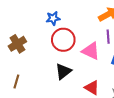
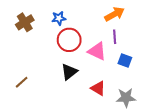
brown cross: (17, 44) -> (25, 22), moved
brown line: (16, 82) -> (22, 82), turned 32

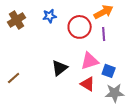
red circle: (69, 40) -> (80, 27), moved
pink triangle: (97, 51) -> (90, 61), moved, turned -42
blue square: (125, 60) -> (109, 71), moved

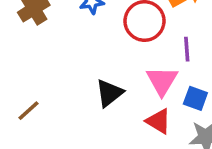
purple line: (104, 34) -> (187, 49), moved
pink triangle: (90, 61) -> (162, 81), turned -42

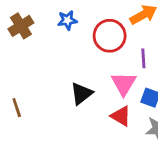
brown line: (28, 111) -> (17, 108), turned -66

